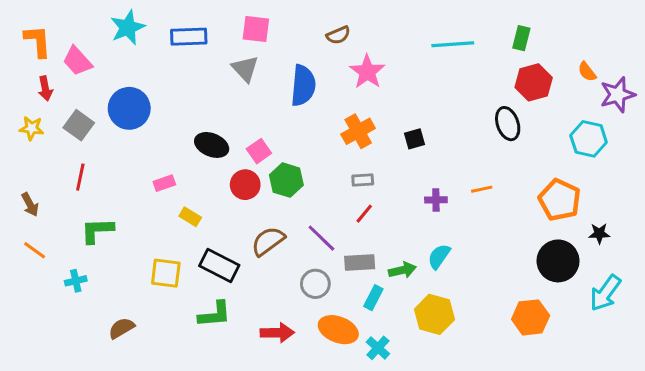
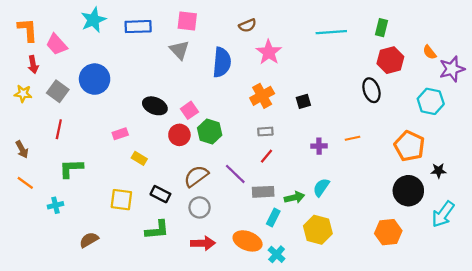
black rectangle: (219, 266) -> (160, 194), size x0.7
gray circle: (315, 284) -> (200, 207), moved

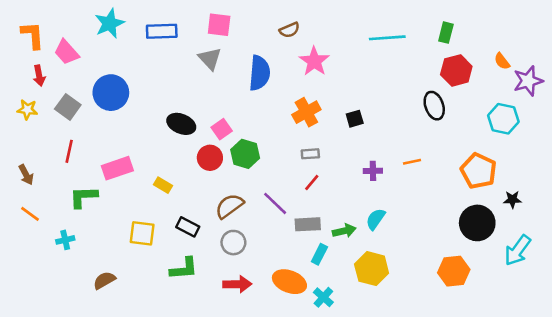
pink rectangle: (120, 134) -> (117, 168), moved, size x1.6

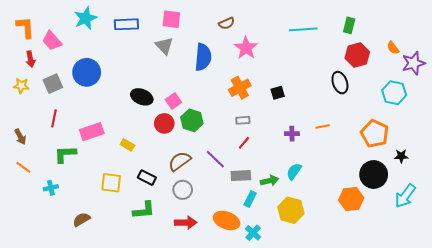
gray square: (68, 107) -> (53, 84), turned 30
orange hexagon: (454, 271) -> (351, 199), moved

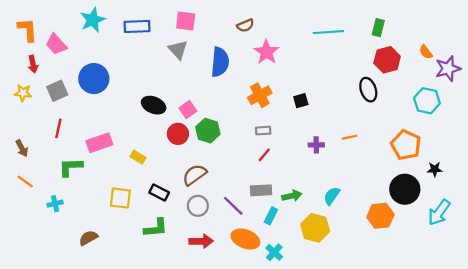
purple line: (215, 159) -> (233, 206), moved
cyan semicircle: (294, 171) -> (332, 196), moved

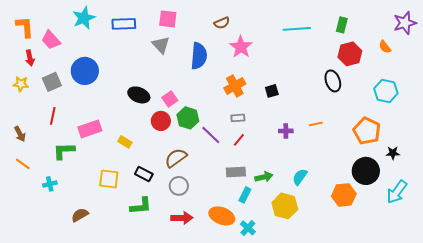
purple star: (448, 69) -> (405, 23), moved
purple line: (233, 206) -> (211, 135), moved

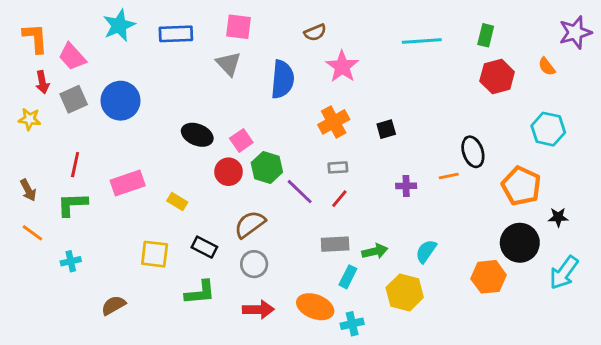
black ellipse: (333, 81) -> (473, 152), moved
gray square: (52, 82) -> (74, 99), moved
green L-shape: (64, 151) -> (72, 204), moved
cyan cross: (248, 228) -> (352, 324), turned 35

